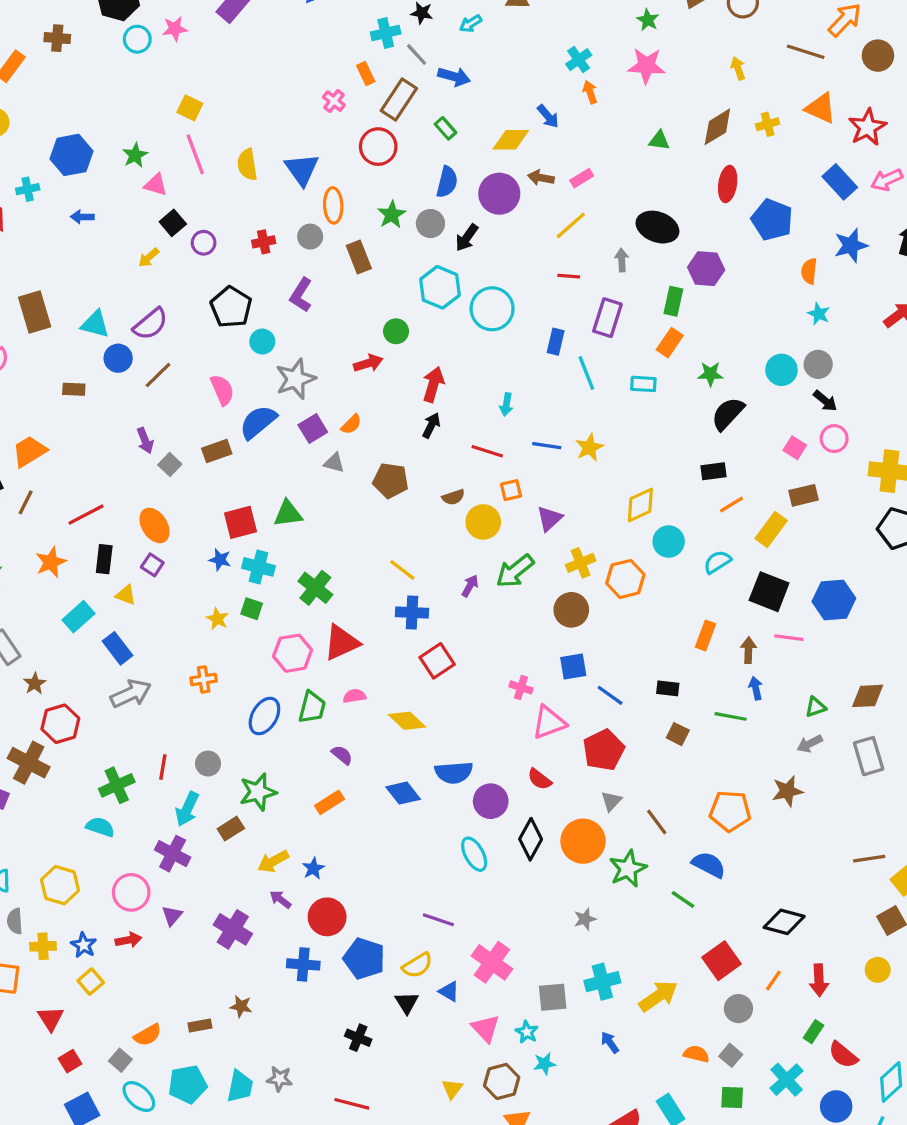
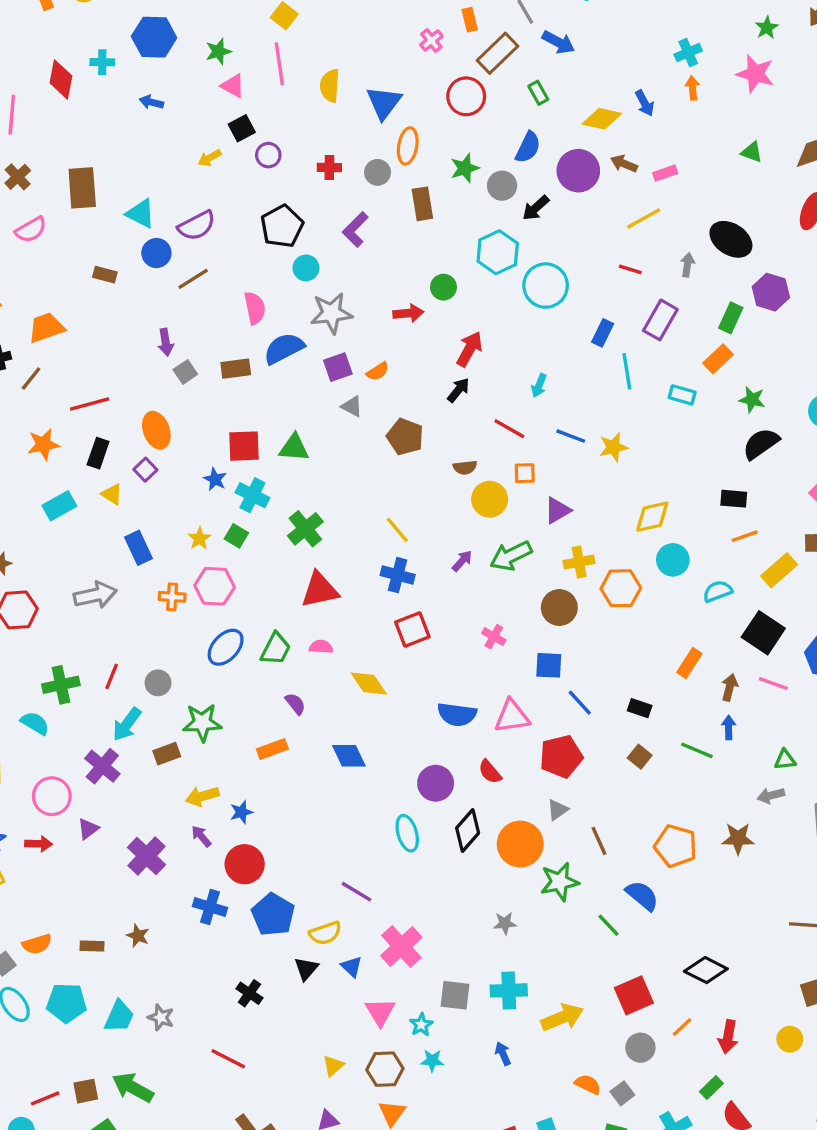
blue rectangle: (117, 648) -> (139, 548), moved
pink hexagon: (293, 653) -> (215, 586), moved
pink cross: (521, 687) -> (494, 637), moved
blue semicircle: (454, 772) -> (457, 714), moved

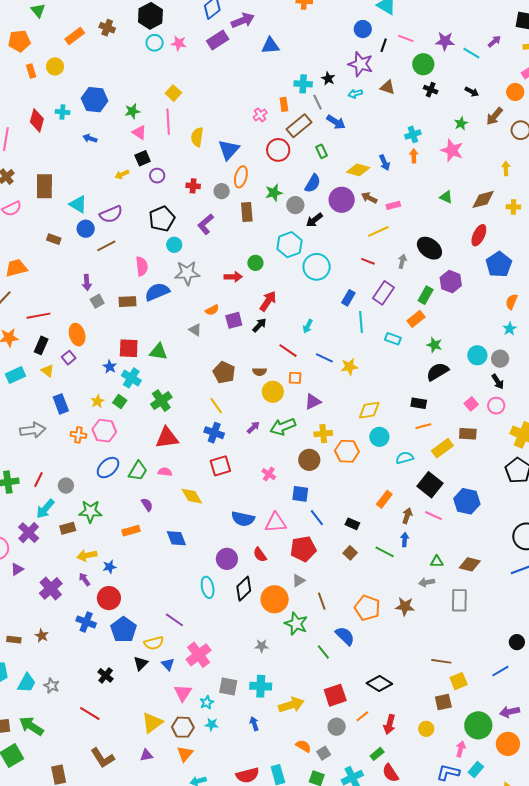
purple square: (338, 367) -> (234, 320), moved
brown pentagon: (405, 437) -> (224, 372), moved
green star: (559, 882) -> (296, 624), turned 30
yellow triangle: (333, 1066) -> (152, 723), size x1.6

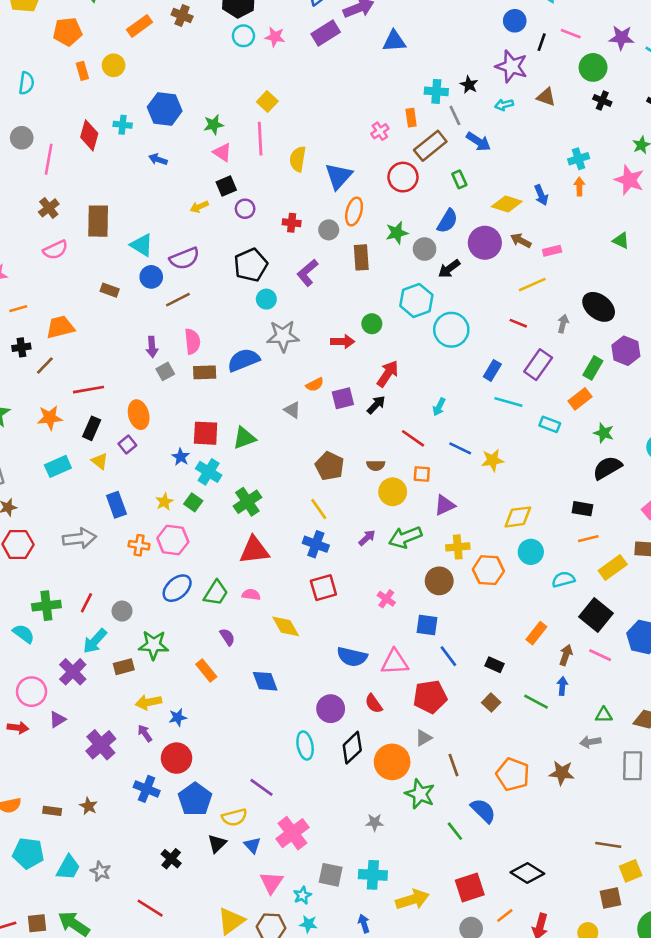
pink semicircle: (142, 266) -> (192, 341), moved
cyan line: (361, 322) -> (508, 402), turned -70
green triangle: (158, 352) -> (244, 438), turned -30
orange rectangle: (131, 531) -> (206, 671), turned 66

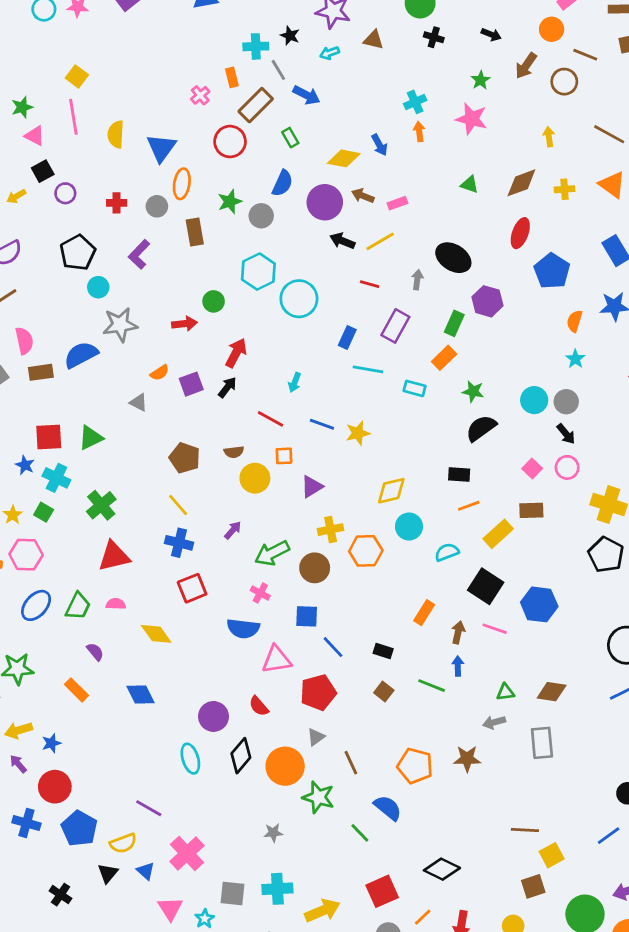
black arrow: (449, 269) -> (342, 241), moved, turned 65
green arrow: (405, 537) -> (272, 553), moved
blue semicircle: (352, 657) -> (243, 629), moved

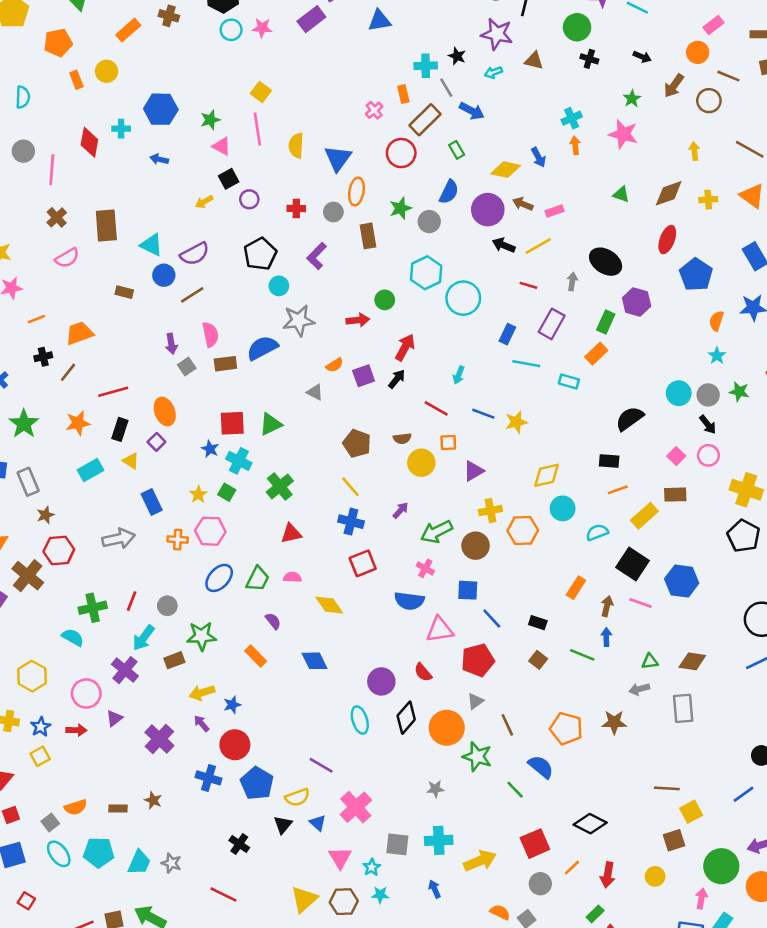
green star: (473, 391) -> (739, 392), moved
red triangle: (114, 556) -> (291, 533), size x0.7

